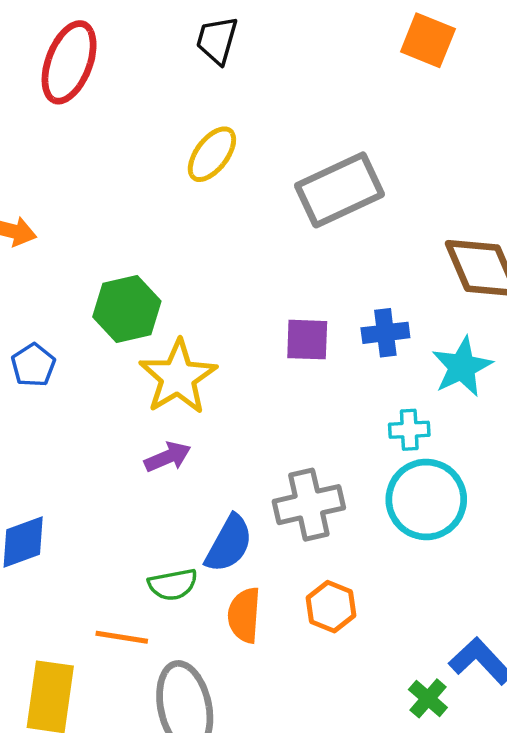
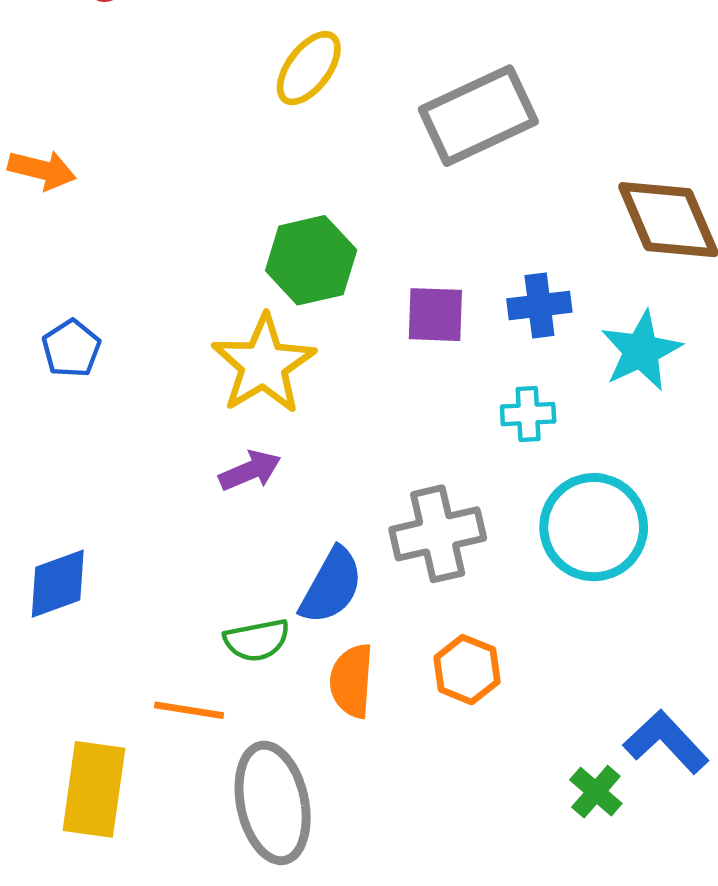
green hexagon: (127, 309) -> (311, 260), moved
cyan cross: (409, 430) -> (528, 414), moved

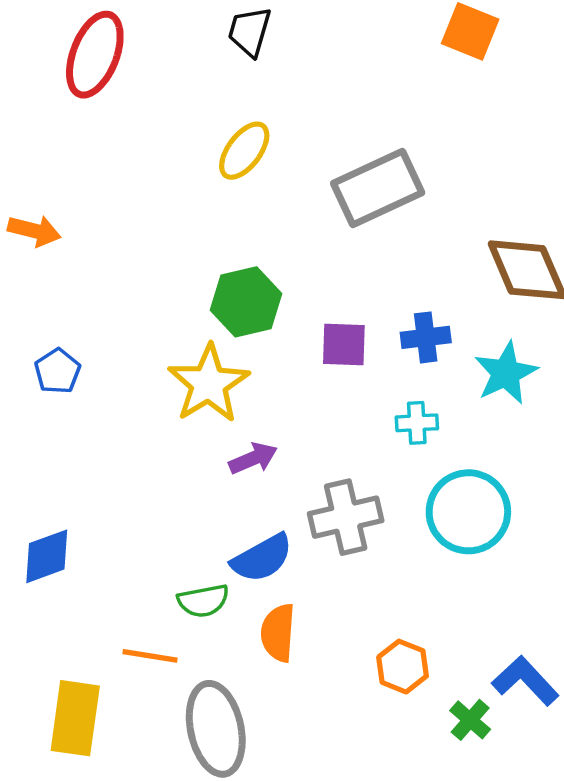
purple arrow: (250, 471) -> (253, 458), moved
blue semicircle: (331, 586) -> (262, 558), turned 32
orange hexagon: (467, 670) -> (403, 667), moved

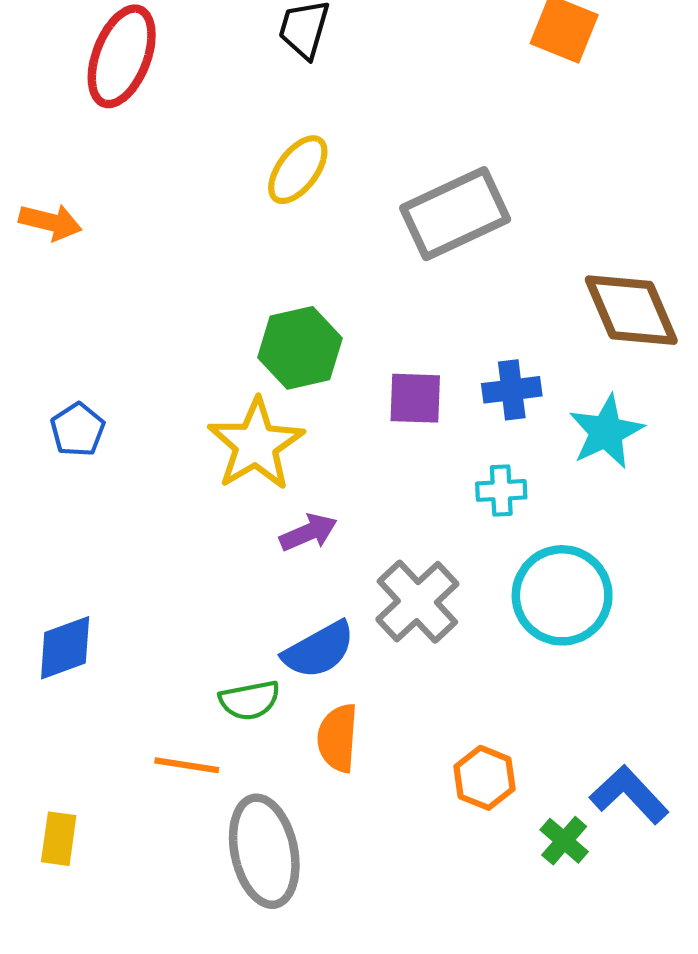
orange arrow: (34, 231) -> (50, 222), moved
gray cross: (346, 517) -> (417, 602), turned -30
yellow rectangle: (75, 718) -> (59, 839), moved, size x0.6

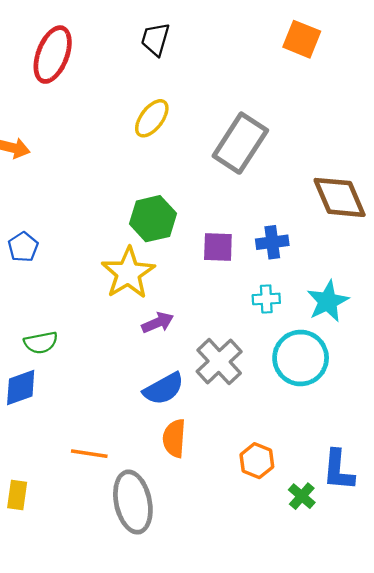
gray rectangle: (455, 214) -> (240, 143), turned -32
blue pentagon: (78, 430) -> (23, 247), moved
cyan star: (606, 432) -> (328, 301), moved
green semicircle: (250, 700) -> (41, 343), moved
blue L-shape: (629, 795) -> (338, 470), turned -132

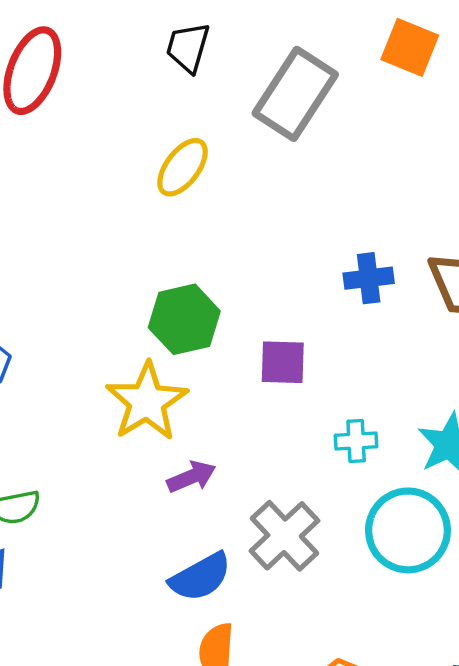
gray rectangle: (240, 143) -> (295, 94), moved
blue cross: (272, 242) -> (369, 278), moved

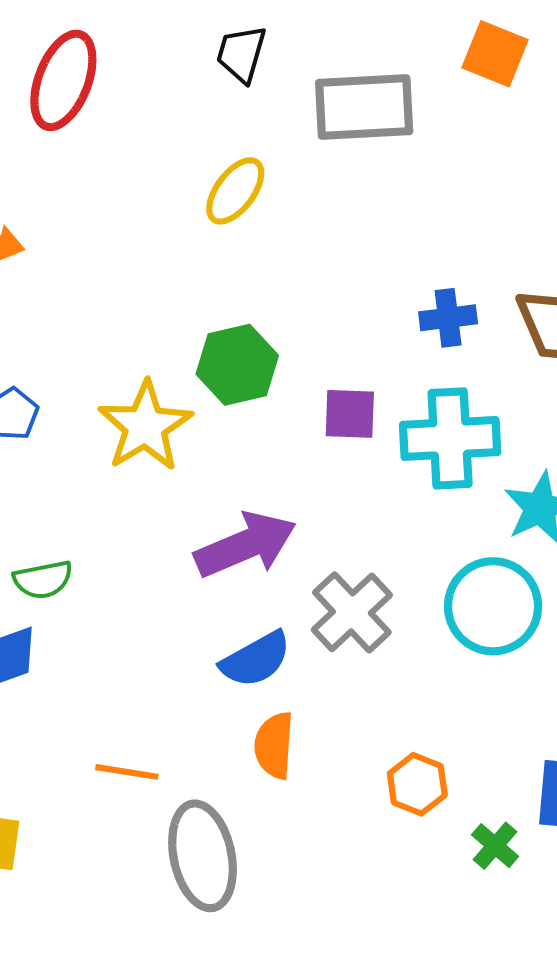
gray rectangle: (295, 94) -> (364, 107), turned 54
yellow star: (147, 402) -> (145, 426), moved
cyan cross: (356, 441) -> (450, 438), moved, size x2.0
purple arrow: (191, 477) -> (245, 545), size x1.8

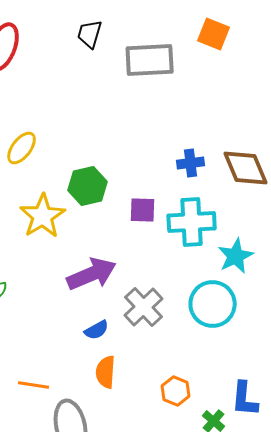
yellow ellipse: (235, 191) -> (22, 148), moved
blue semicircle: (256, 659) -> (97, 330), size x0.7

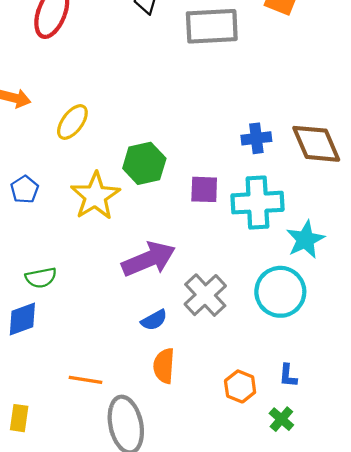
blue L-shape: (245, 399) -> (288, 376), moved, size x0.6

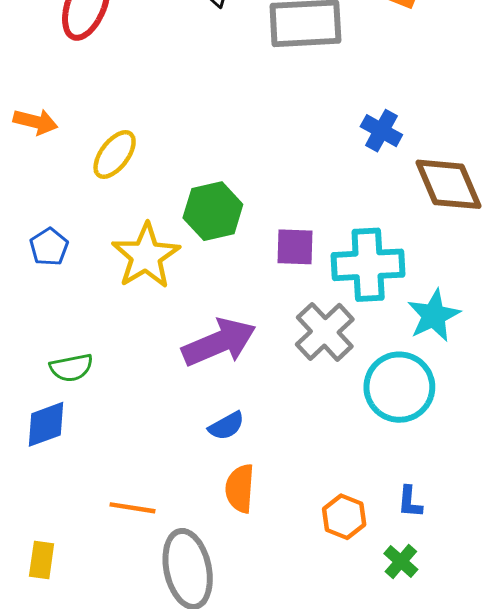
blue cross: (256, 138) -> (381, 131), moved, turned 36
gray cross: (205, 295) -> (325, 332), moved

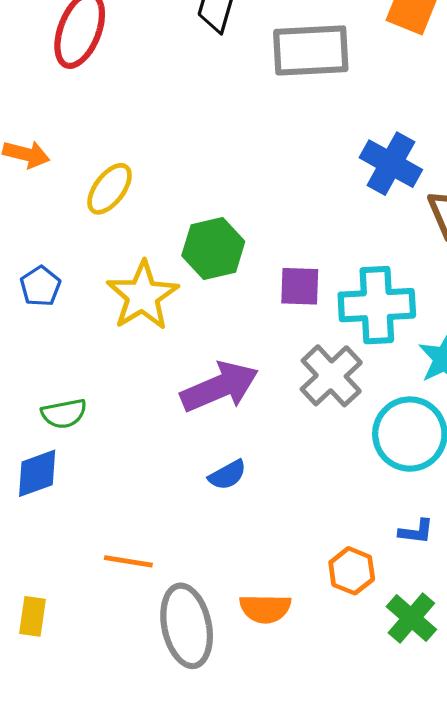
blue cross: (381, 131) -> (391, 164), size x1.4
orange semicircle: (240, 488) -> (265, 609), moved, turned -93
blue L-shape: (410, 502) -> (416, 531), moved, turned -88
green cross: (401, 562) -> (411, 618), size x1.4

